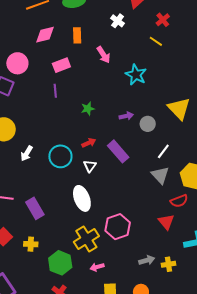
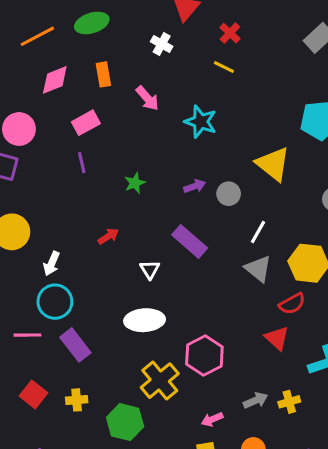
red arrow: (89, 143) -> (108, 236), moved
cyan circle: (60, 156) -> (55, 302), moved
white ellipse: (82, 198) -> (145, 320), turned -65
pink arrow: (97, 267) -> (212, 419), moved

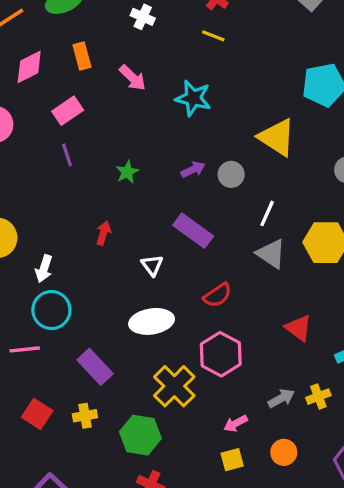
red arrow: (108, 236) -> (103, 233), turned -35
red semicircle: (292, 304) -> (218, 295), moved
purple rectangle: (75, 345) -> (95, 367), moved

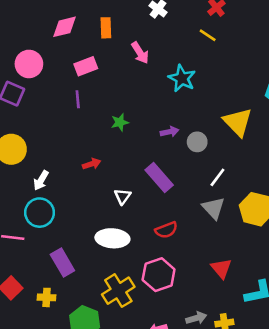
red arrow: (103, 233) -> (92, 164), turned 42

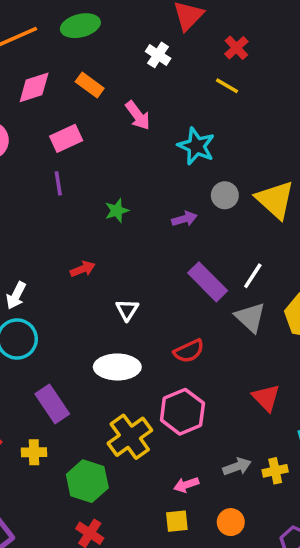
orange rectangle: (106, 28) -> (90, 85), turned -48
gray circle: (197, 142) -> (225, 195), moved
purple rectangle: (159, 177) -> (208, 282), moved

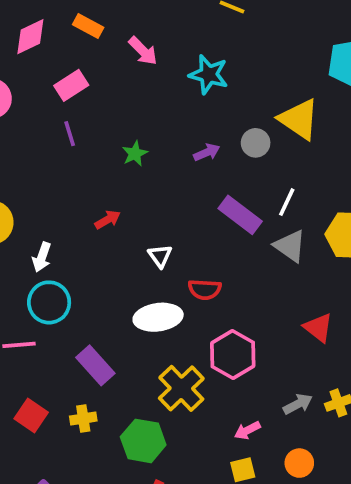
gray circle: (225, 195) -> (256, 143), moved
red semicircle: (189, 351) -> (205, 289), moved, turned 36

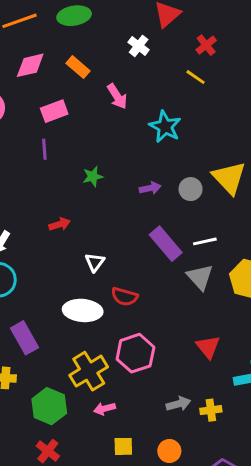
white line: (287, 202) -> (205, 241), turned 40
pink arrow: (247, 430) -> (104, 409), moved

